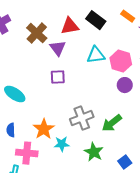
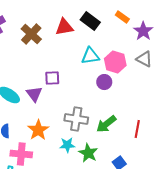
purple triangle: (58, 48) -> (34, 94), moved
purple circle: (125, 85) -> (104, 82), moved
gray cross: (82, 118) -> (76, 119), turned 30
cyan star: (62, 144) -> (67, 145), moved

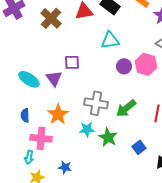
pink hexagon: (115, 62) -> (146, 64), moved

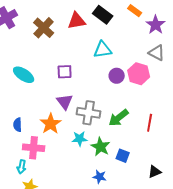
purple triangle: (54, 78) -> (65, 102), moved
cyan ellipse: (29, 79) -> (24, 75), moved
blue square: (139, 147) -> (123, 156), moved, turned -32
blue star: (65, 167) -> (100, 177), moved

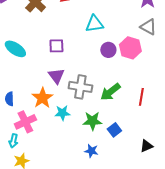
cyan star: (80, 139) -> (62, 113), moved
green star: (101, 147) -> (92, 121), turned -30
pink cross: (34, 148) -> (25, 122), turned -30
blue square: (123, 156) -> (114, 130), turned 32

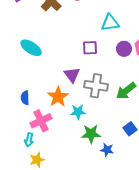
purple square: (56, 46) -> (90, 48), moved
green star: (92, 121) -> (91, 134), moved

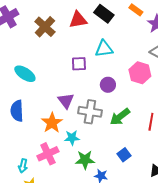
purple square: (90, 48) -> (79, 64), moved
purple circle: (124, 49) -> (108, 85), moved
blue semicircle: (25, 98) -> (17, 111), moved, size x1.5
pink cross: (41, 121) -> (48, 154), moved

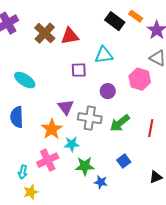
black rectangle: (104, 14) -> (115, 21), moved
red triangle: (78, 20) -> (70, 36), moved

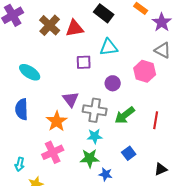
black rectangle: (115, 21) -> (104, 13), moved
cyan star: (72, 144) -> (95, 136), moved
cyan arrow: (23, 172) -> (20, 164), moved

